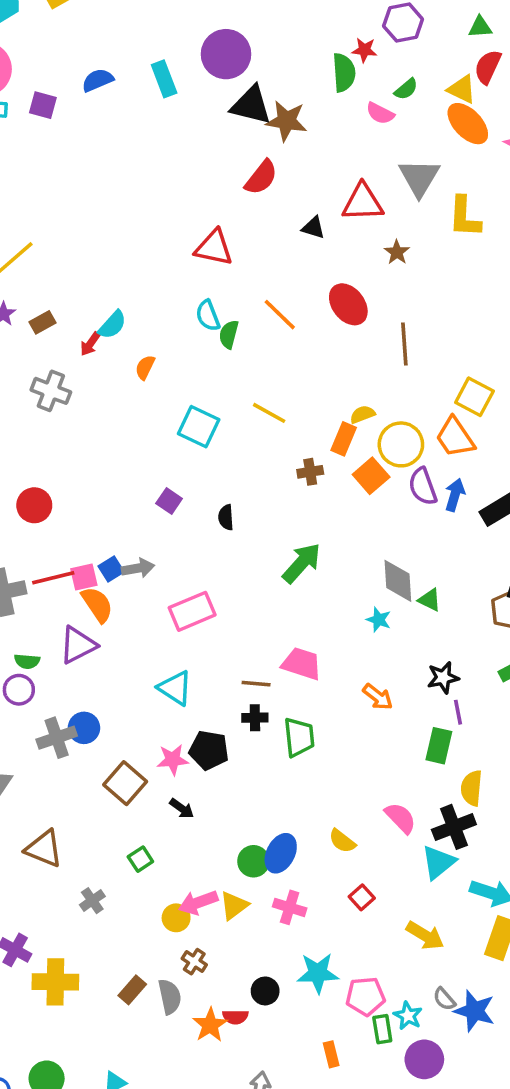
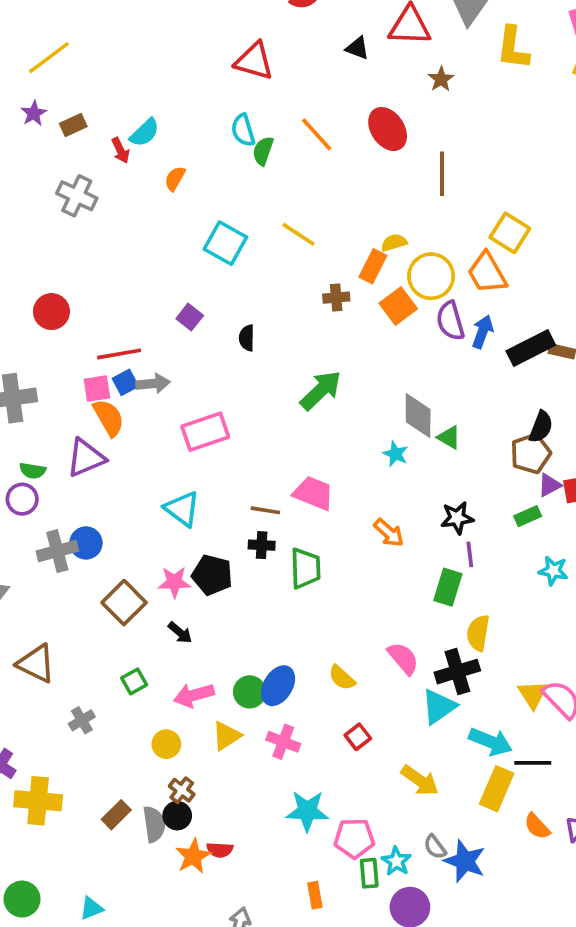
red arrow: (90, 344) -> (121, 150), turned -65
red line: (53, 578) -> (119, 354), moved
pink arrow: (198, 902) -> (194, 695), moved
black circle: (265, 991) -> (177, 816), moved

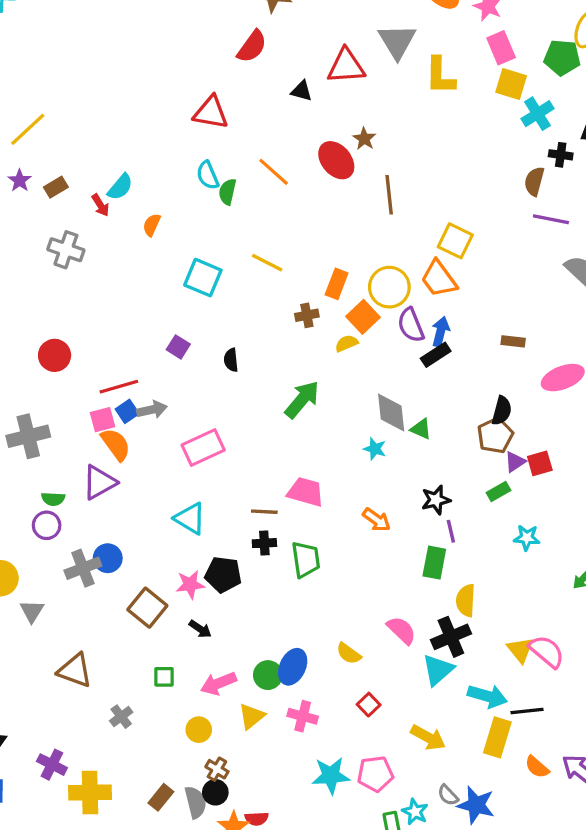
brown star: (441, 79) -> (364, 139), moved
yellow semicircle: (394, 243) -> (347, 343), moved
black rectangle: (531, 348) -> (436, 355), moved, size x0.7
green square: (134, 681) -> (164, 677), turned 35
pink pentagon: (354, 838) -> (375, 774), moved

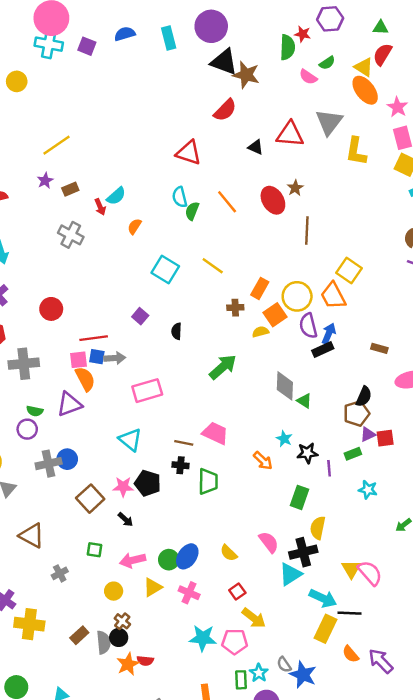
blue square: (127, 411) -> (97, 357), turned 35
cyan star: (375, 449) -> (284, 439), moved
purple line: (451, 531) -> (329, 468), moved
yellow arrow: (428, 737) -> (254, 618), moved

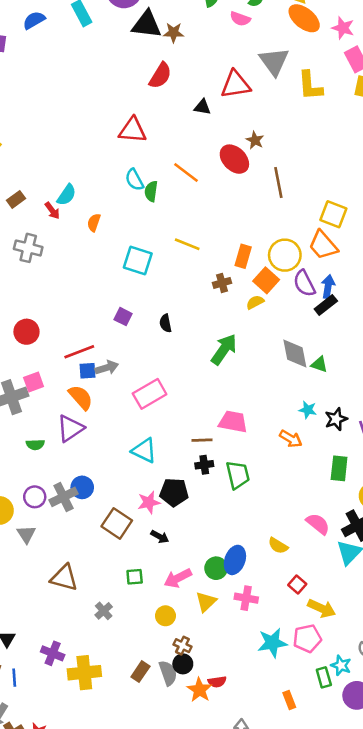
brown star: (246, 75) -> (174, 33), size x0.7
pink square: (78, 360) -> (34, 382), moved
purple circle: (27, 429) -> (35, 497), moved

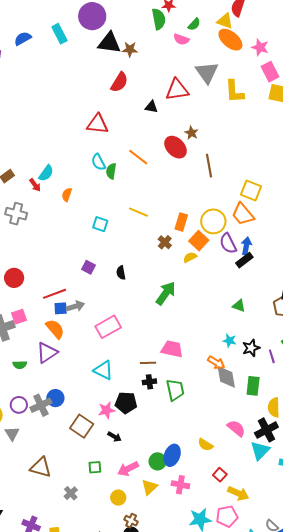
cyan square: (138, 260) -> (100, 224), size x0.7
brown cross: (222, 283) -> (165, 242), turned -32
gray diamond: (295, 353) -> (226, 377), moved

